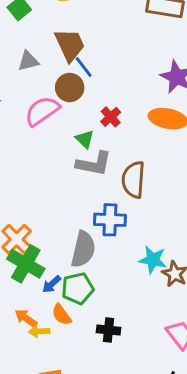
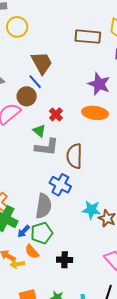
brown trapezoid: (70, 45) -> (42, 63), moved
blue cross: (110, 220) -> (60, 185), turned 30

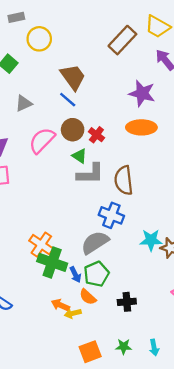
brown rectangle: (88, 37) -> (122, 40), turned -45
brown circle: (27, 96) -> (73, 130), moved
gray semicircle: (44, 206) -> (95, 242), turned -125
blue arrow: (24, 231) -> (75, 275), turned -64

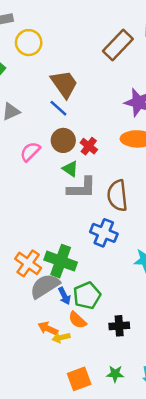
pink semicircle: (42, 140) -> (30, 152), size x0.7
gray semicircle: (95, 242) -> (45, 286), moved
green cross: (52, 262) -> (61, 261), moved

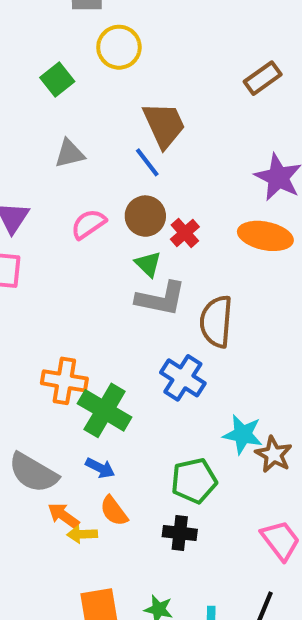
brown rectangle: (118, 45) -> (263, 78), size x0.7
orange cross: (28, 263) -> (64, 381), moved, turned -36
gray semicircle: (45, 286) -> (33, 473), moved, turned -128
blue arrow: (64, 296) -> (100, 468), turned -48
green pentagon: (87, 296) -> (194, 481), moved

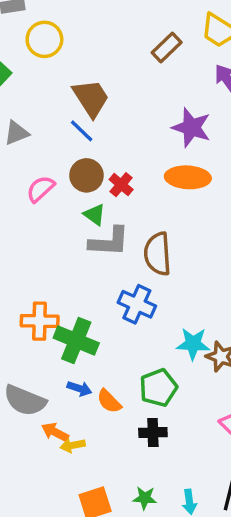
orange semicircle: (114, 511) -> (109, 401), moved

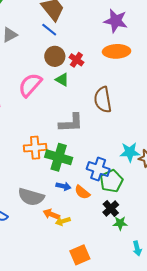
pink semicircle: (41, 189) -> (30, 85), moved, size x1.4
gray L-shape: (109, 242) -> (71, 123), moved
blue cross: (137, 304) -> (98, 169), moved
black cross: (153, 433) -> (111, 209), turned -35
green star: (145, 498) -> (120, 223), moved

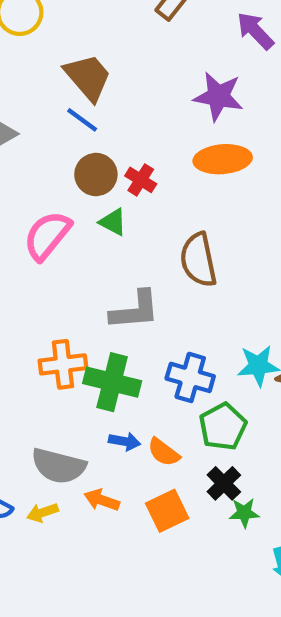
blue cross: (98, 169) -> (190, 377), moved
yellow arrow: (63, 221) -> (43, 513), moved
orange square: (80, 255) -> (167, 511), moved

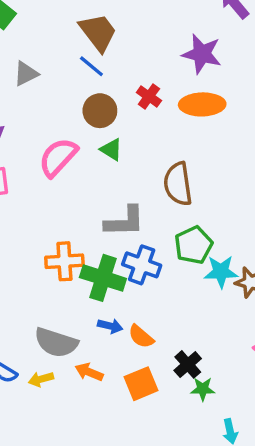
red cross: (141, 180) -> (149, 96), moved
blue cross: (190, 377) -> (142, 265), moved
green pentagon: (223, 427) -> (194, 245), moved

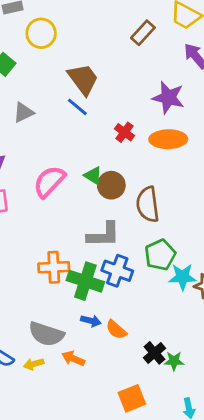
brown circle: (100, 111) -> (111, 185), moved
orange square: (141, 384) -> (132, 398), moved
green star: (203, 389) -> (174, 361), moved

